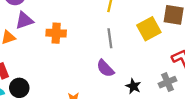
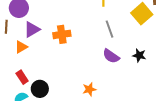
black star: (133, 86) -> (139, 55), moved

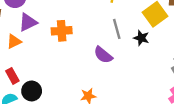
black star: (139, 55) -> (141, 38), moved
purple semicircle: (111, 56) -> (103, 55), moved

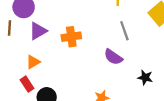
black star: (141, 38) -> (145, 77), moved
orange triangle: (14, 41) -> (33, 62), moved

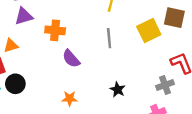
purple semicircle: (113, 57) -> (71, 59), moved

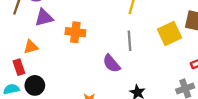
purple semicircle: (71, 59) -> (111, 64), moved

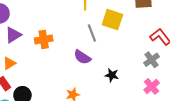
yellow square: (170, 33) -> (112, 20), moved, turned -30

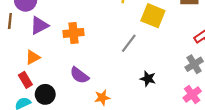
gray line: (92, 33) -> (129, 43), moved, turned 54
purple semicircle: (82, 57) -> (79, 75), moved

